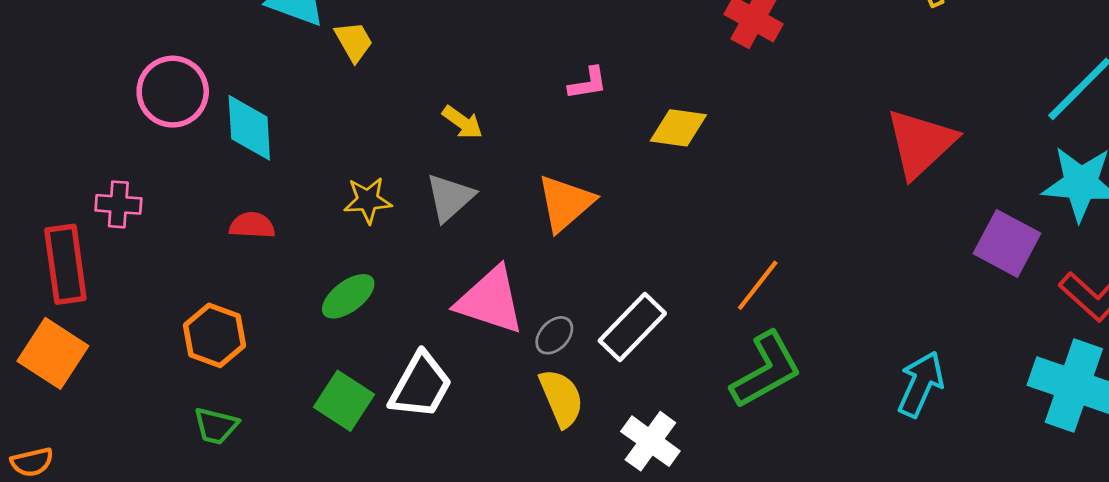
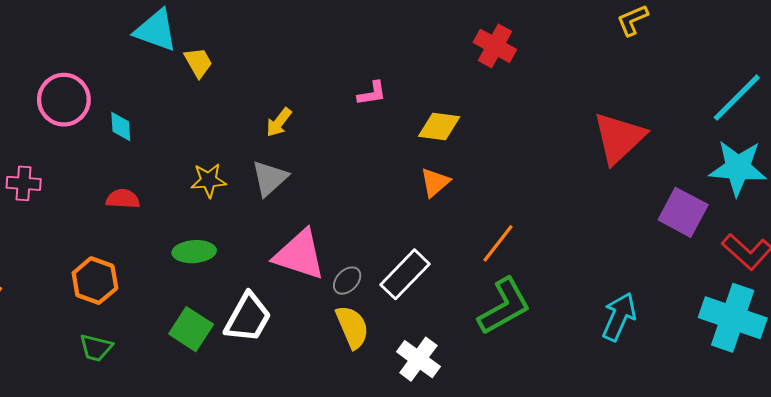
yellow arrow: (462, 122) -> (279, 122), turned 92
cyan diamond: (249, 128) -> (121, 127), size x0.6
orange triangle: (565, 203) -> (435, 182), moved, size x0.7
green ellipse: (348, 296) -> (194, 252), turned 33

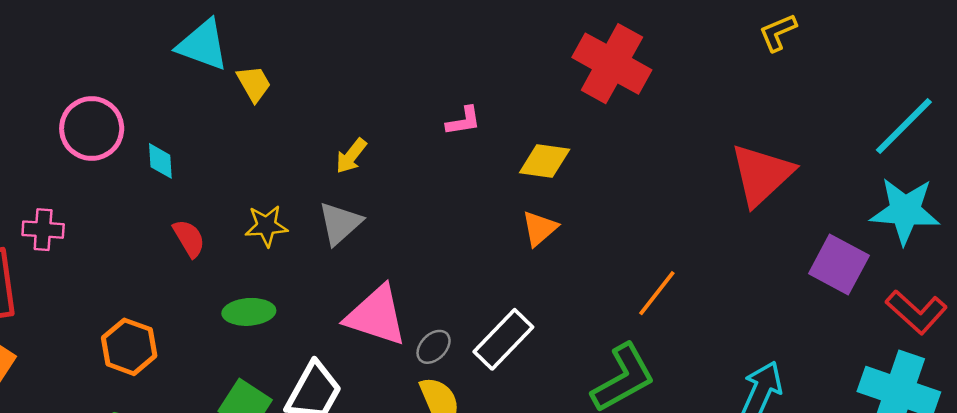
red cross: (495, 46) -> (612, 64), size x1.5
red semicircle: (123, 199) -> (189, 238), moved, turned 56
orange line: (498, 243) -> (657, 293), moved

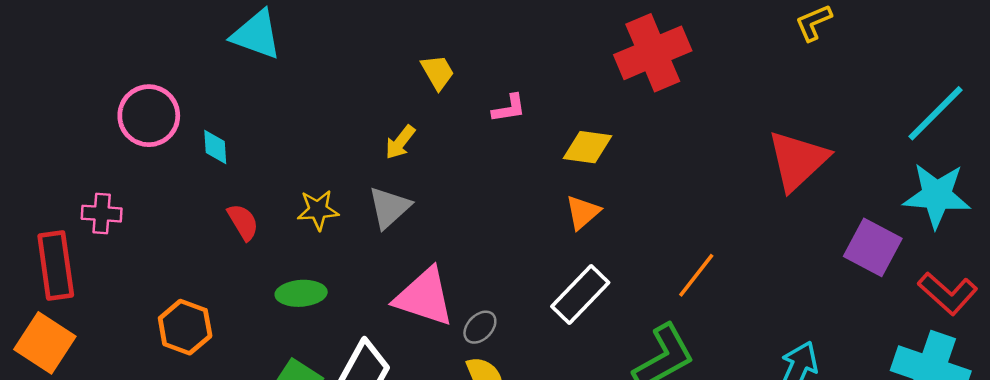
red cross: (612, 64) -> (653, 53), turned 38
yellow trapezoid: (254, 84) -> (438, 72), moved
white rectangle: (503, 339) -> (580, 295), moved

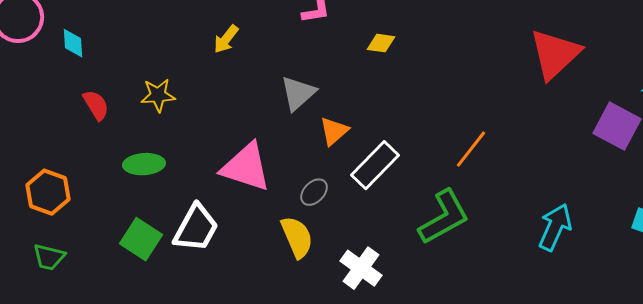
yellow diamond: (587, 147) -> (381, 43), size x0.7
gray triangle: (389, 208) -> (298, 93), moved
orange triangle: (583, 212) -> (334, 131), moved
gray ellipse: (480, 327) -> (314, 192), moved

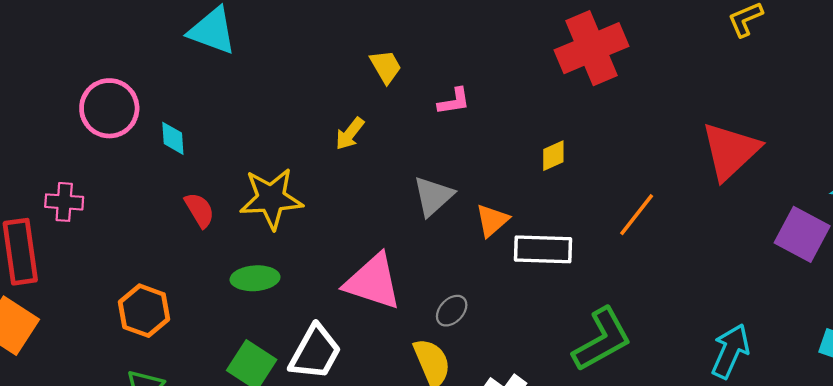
yellow diamond: (381, 43) -> (553, 156), moved, turned -32
yellow star: (158, 95) -> (271, 198), size x1.6
orange triangle: (334, 131) -> (492, 220), moved
orange line: (471, 149) -> (637, 215), moved
white rectangle: (375, 165) -> (543, 249), moved, turned 48

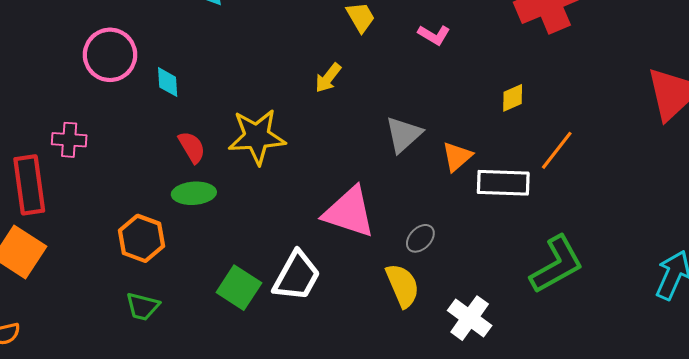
pink L-shape: (454, 101) -> (434, 35), moved, turned 40
orange line: (637, 215) -> (557, 150), moved
green ellipse: (255, 278) -> (194, 193), moved

